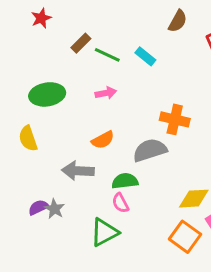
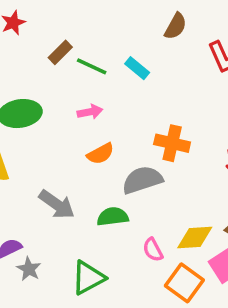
orange semicircle: (103, 140) -> (100, 154), moved
gray arrow: (78, 171) -> (57, 204), turned -148
pink semicircle: (120, 203) -> (153, 250), moved
gray star: (54, 209) -> (29, 269), moved

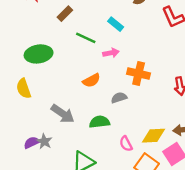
green line: (92, 66) -> (86, 38), moved
pink arrow: (90, 112) -> (111, 53), moved
gray semicircle: (142, 180) -> (119, 98), size x0.6
gray star: (29, 269) -> (44, 141), moved

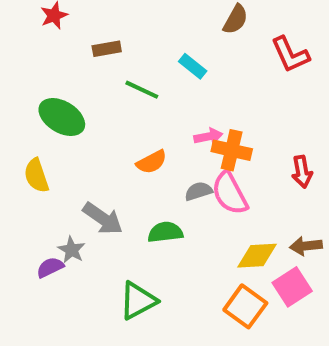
brown rectangle: (65, 14) -> (107, 49), turned 35
pink arrow: (111, 53) -> (208, 137), moved
green ellipse: (39, 54) -> (62, 117), turned 40
gray star: (44, 141) -> (72, 250), moved
pink semicircle: (126, 144) -> (230, 193), moved, size x1.6

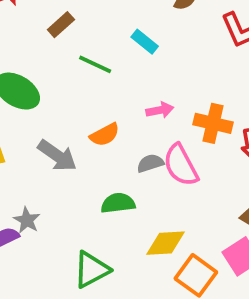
brown rectangle: (107, 49) -> (61, 25), turned -32
orange cross: (232, 150) -> (213, 123), moved
gray arrow: (103, 219) -> (57, 156), moved
yellow diamond: (257, 256) -> (165, 243), moved

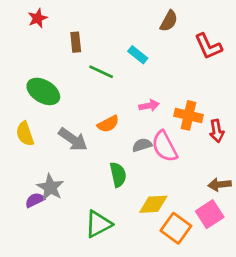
brown rectangle: (61, 25) -> (76, 42), turned -54
green semicircle: (118, 203) -> (118, 175), turned 85
gray star: (27, 220) -> (50, 187), size x1.4

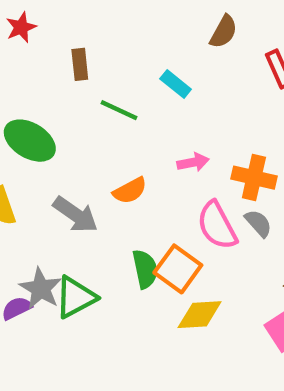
gray semicircle: (142, 145) -> (258, 223), moved, turned 66
green triangle: (98, 224) -> (75, 297), moved
orange square: (176, 228) -> (178, 269), moved

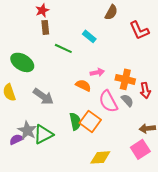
red star: (21, 27) -> (42, 10), moved
orange semicircle: (130, 191) -> (83, 85), moved, turned -126
yellow diamond: (200, 315) -> (100, 157), moved

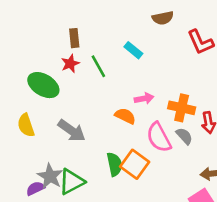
red star: (42, 10) -> (70, 64), moved
brown semicircle: (111, 12) -> (163, 18), turned 49
green line: (63, 48) -> (98, 66), turned 36

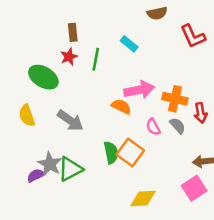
green line: (98, 66) -> (96, 59), turned 40
pink arrow: (144, 98) -> (139, 90), size x1.6
pink semicircle: (159, 137) -> (153, 127), size x0.6

